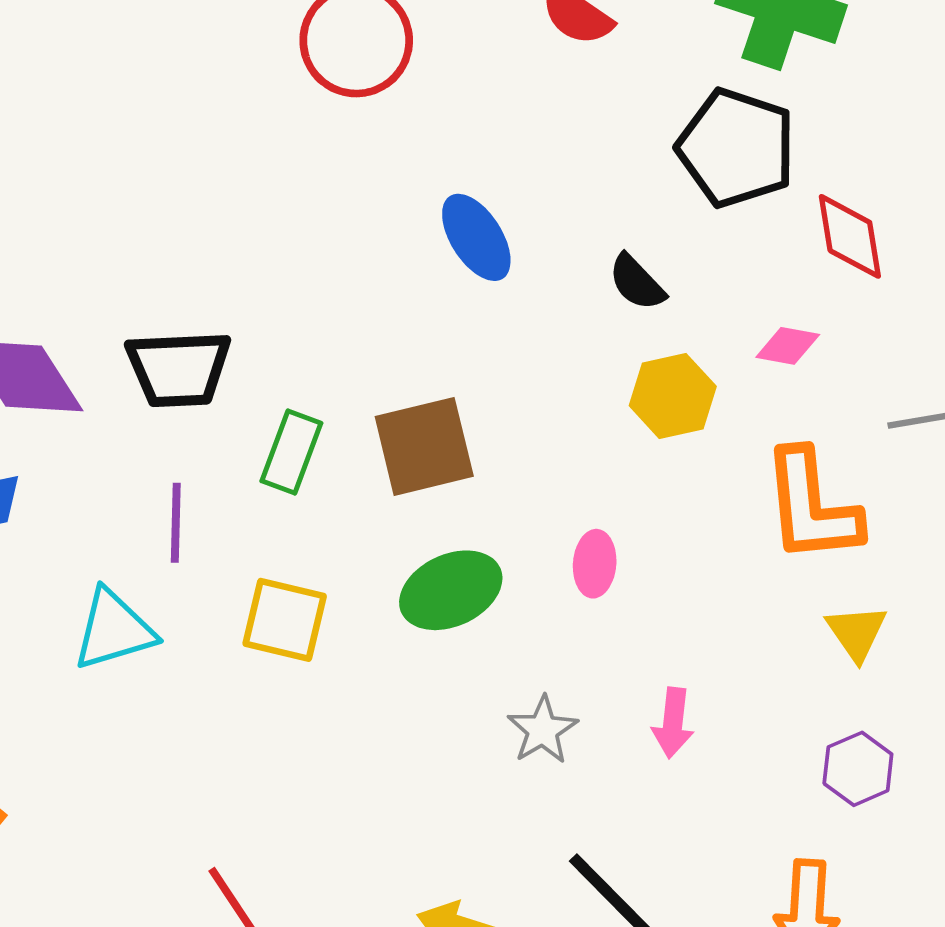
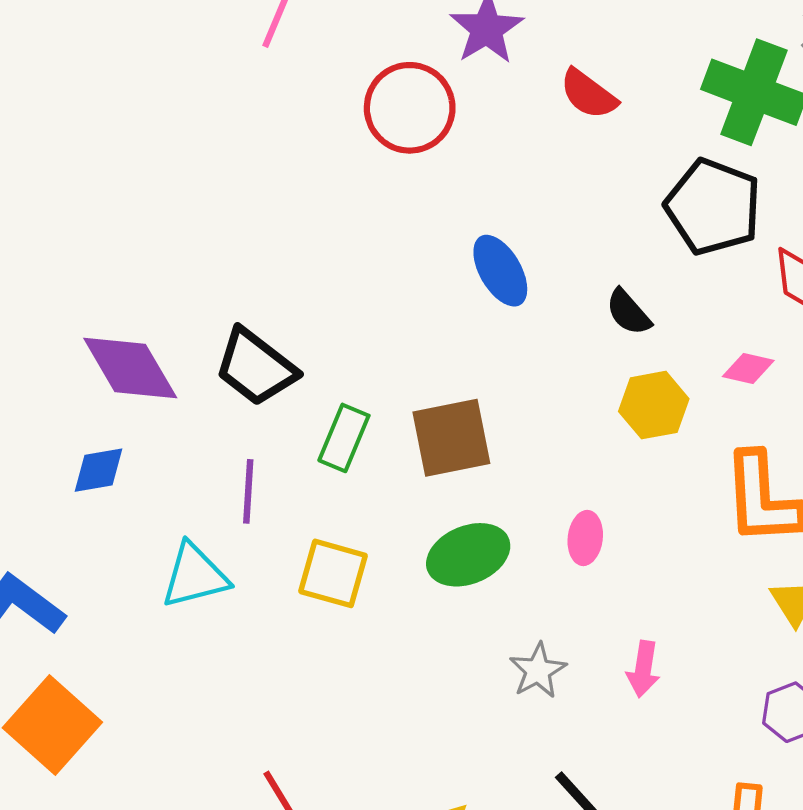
black trapezoid: (179, 369) -> (256, 367), turned 38

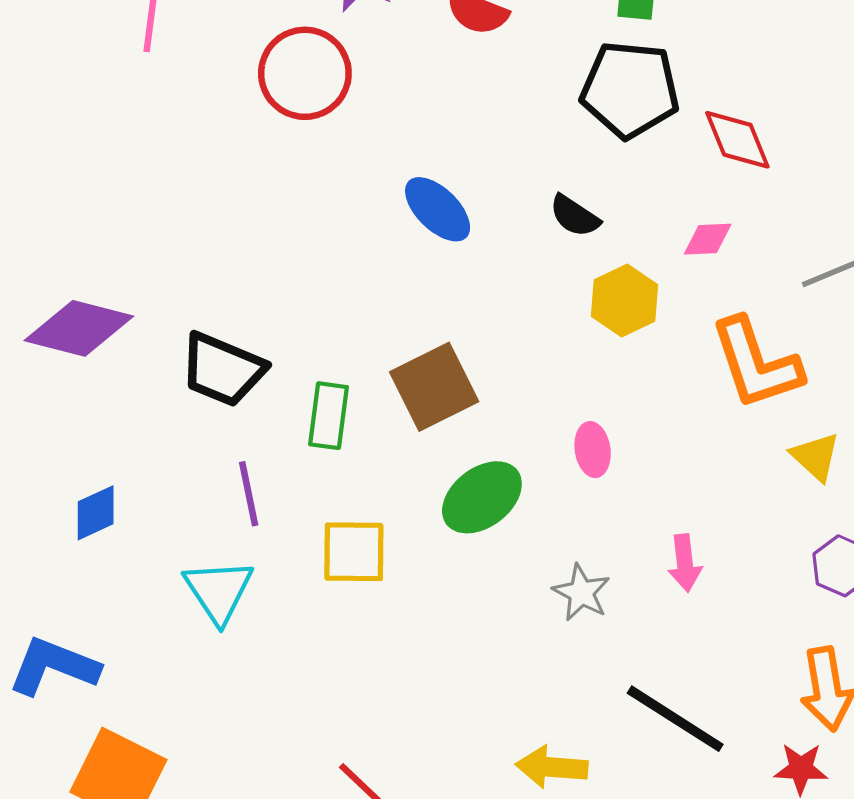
purple diamond: (130, 368) -> (79, 328), moved, turned -30
cyan triangle: (195, 576) -> (219, 591), turned -34

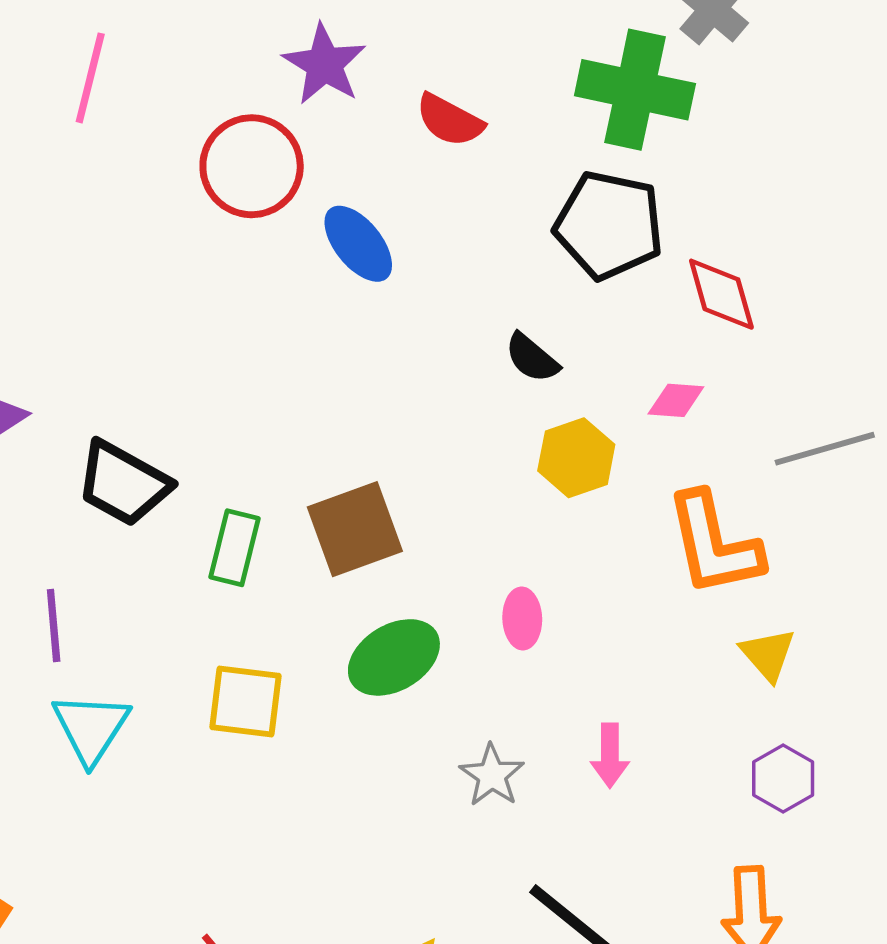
blue ellipse: (438, 209) -> (358, 244), moved
purple line: (249, 494) -> (54, 626), moved

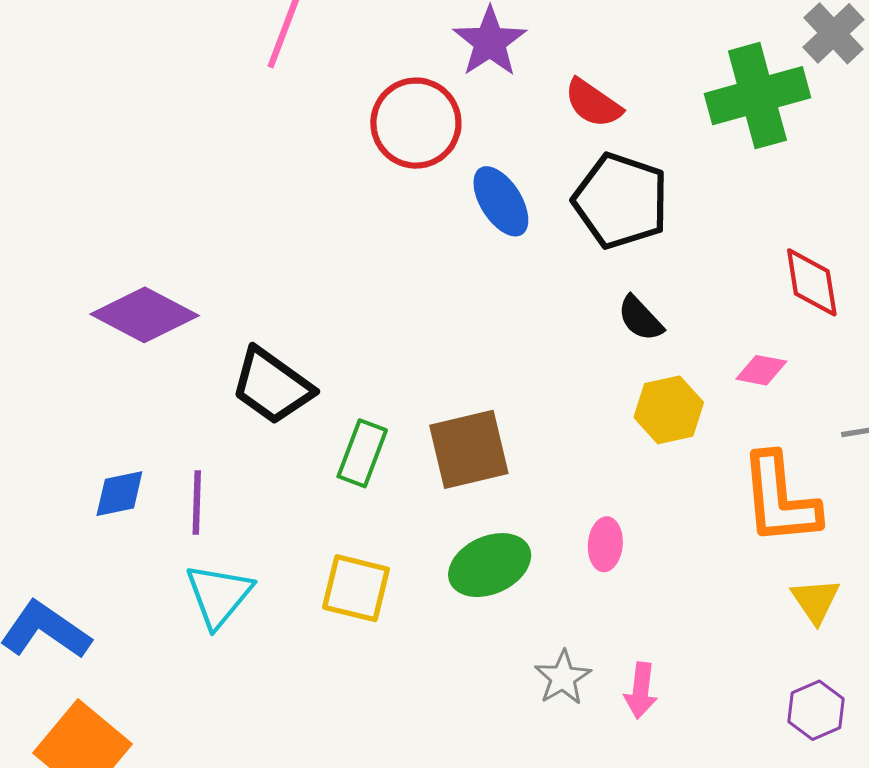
green cross: (635, 90) -> (757, 96), turned -34
black pentagon: (609, 225) -> (621, 201), moved
pink arrow: (610, 755) -> (641, 691), moved

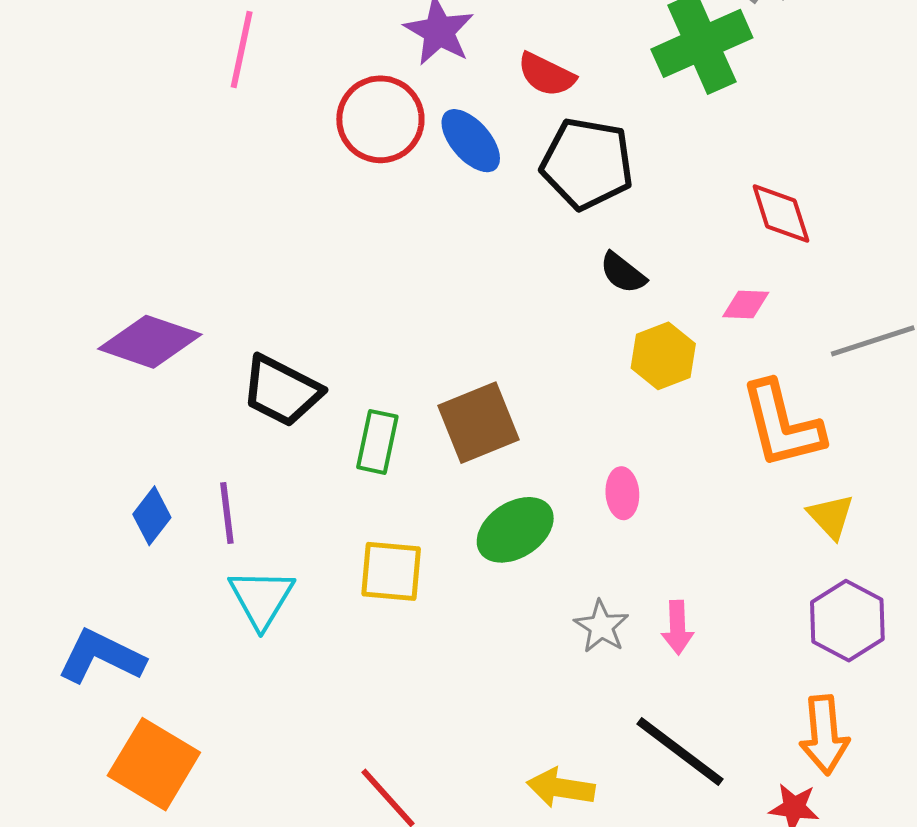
blue ellipse: (501, 201) -> (471, 141), moved
blue diamond: (119, 494) -> (152, 516), turned -32
purple hexagon: (816, 710) -> (847, 621), size x1.4

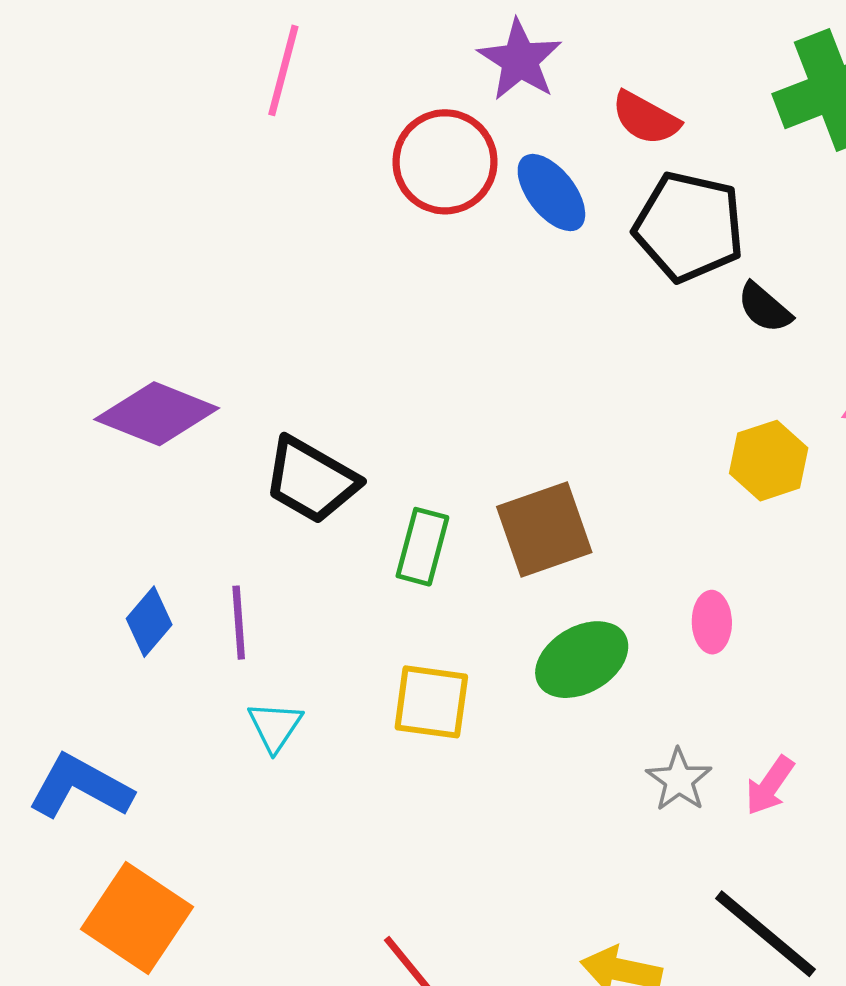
black semicircle: (623, 273) -> (765, 308), moved
cyan triangle: (261, 598) -> (275, 726), size x0.7
pink arrow: (677, 627) -> (770, 786), turned 34

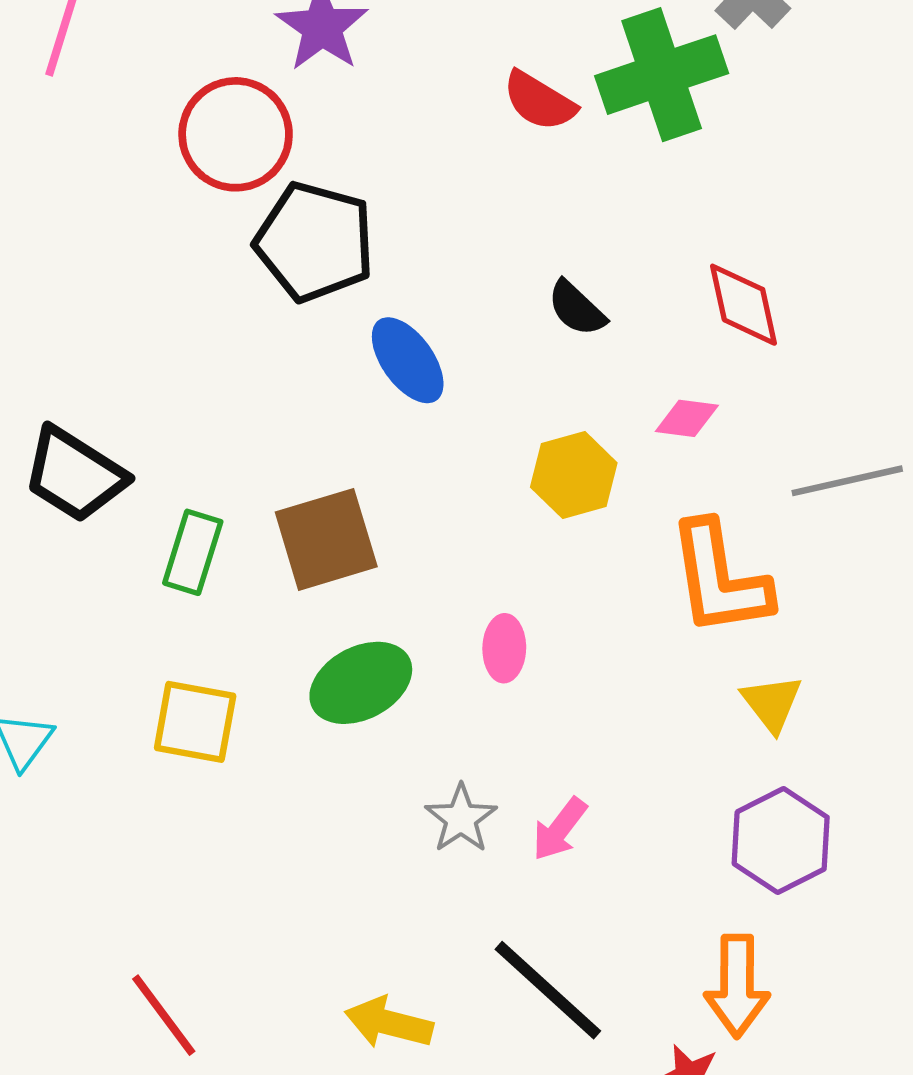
red semicircle: (646, 118) -> (539, 101), moved
blue ellipse: (551, 193) -> (408, 360), moved
black pentagon: (689, 227) -> (315, 242), moved

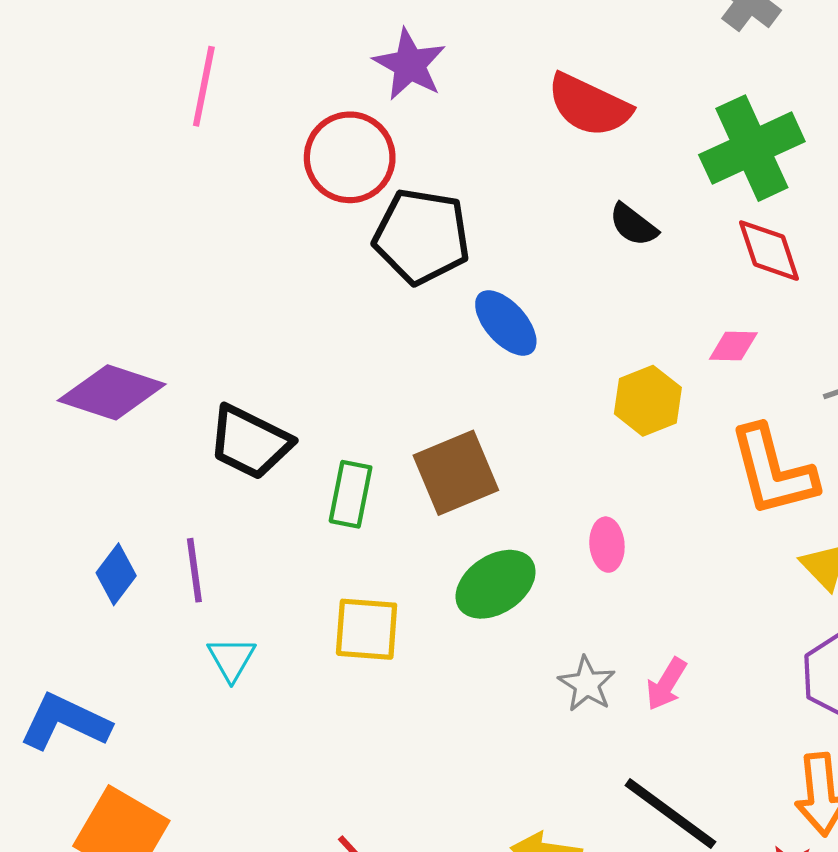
green cross: (662, 75) -> (752, 148), moved
red semicircle: (539, 101) -> (589, 105), size x1.4
black semicircle: (577, 308) -> (633, 225), moved

